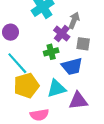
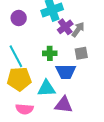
purple circle: (11, 32) -> (19, 18), moved
purple cross: (62, 34) -> (65, 27), moved
gray square: (83, 44) -> (81, 53), turned -32

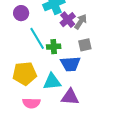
cyan line: (16, 56) -> (37, 38), moved

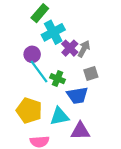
purple circle: (21, 13) -> (32, 54), moved
green cross: (54, 47) -> (58, 79), turned 32
yellow pentagon: (25, 74) -> (29, 111), turned 30

